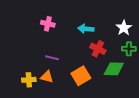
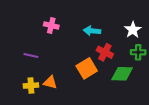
purple line: (52, 58) -> (31, 55), moved
orange square: (81, 76) -> (87, 68), moved

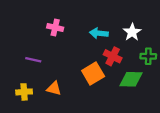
white star: (133, 30) -> (132, 32), moved
yellow cross: (31, 86) -> (24, 92), moved

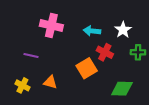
pink cross: (55, 28) -> (51, 26), size x1.5
green diamond: (131, 79) -> (122, 89), moved
yellow cross: (24, 92) -> (22, 85), turned 32

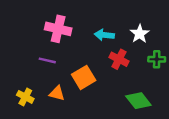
purple line: (31, 55) -> (47, 60), moved
orange square: (87, 68) -> (84, 77), moved
green diamond: (122, 89) -> (138, 101), turned 50

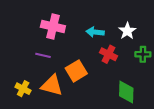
orange triangle: (57, 93) -> (52, 85), size x1.5
green diamond: (138, 101) -> (126, 92), turned 40

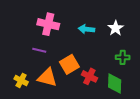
red cross: (108, 54) -> (89, 76), moved
green cross: (143, 54) -> (123, 57), moved

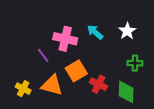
pink cross: (48, 24) -> (65, 39), moved
cyan arrow: (86, 29) -> (95, 32), turned 35
purple line: (39, 50) -> (43, 55), turned 40

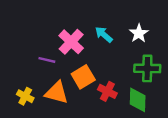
pink cross: (65, 39) -> (71, 42), turned 30
purple line: (43, 55) -> (47, 60), turned -40
green cross: (135, 63) -> (147, 68), size x1.5

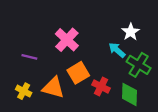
cyan arrow: (104, 35) -> (117, 50), moved
purple line: (47, 60) -> (29, 57), moved
green cross: (147, 68) -> (139, 65), turned 30

